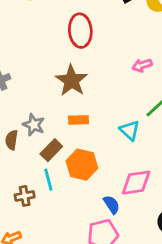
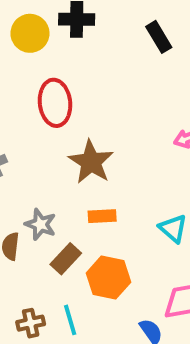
red ellipse: (80, 31) -> (55, 103), moved
cyan line: (48, 180) -> (70, 320), moved

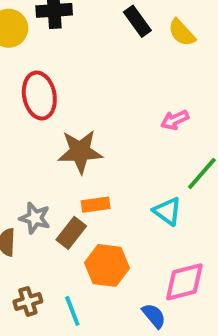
brown star: (91, 162) -> (80, 152), turned -30
brown rectangle: (66, 259) -> (71, 233), moved
brown cross: (31, 323) -> (28, 301), moved

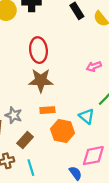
red ellipse: (39, 96) -> (38, 50), moved
brown rectangle: (71, 233) -> (25, 140), moved
orange hexagon: (107, 265) -> (63, 131), moved

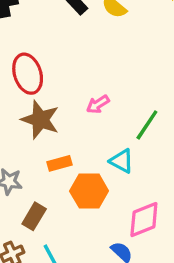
pink arrow: (94, 66) -> (98, 104), moved
brown star: (41, 80) -> (40, 120), turned 30

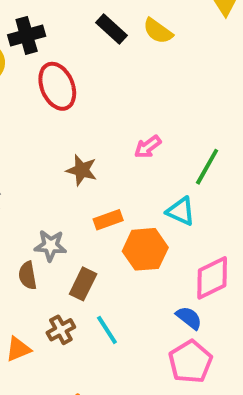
red ellipse: (28, 74) -> (57, 86), moved
brown star: (40, 120) -> (82, 170), size x0.7

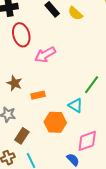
pink arrow: (148, 147) -> (45, 55), moved, size x1.5
brown star: (82, 170) -> (14, 83), moved
orange rectangle: (108, 220) -> (38, 95), moved

